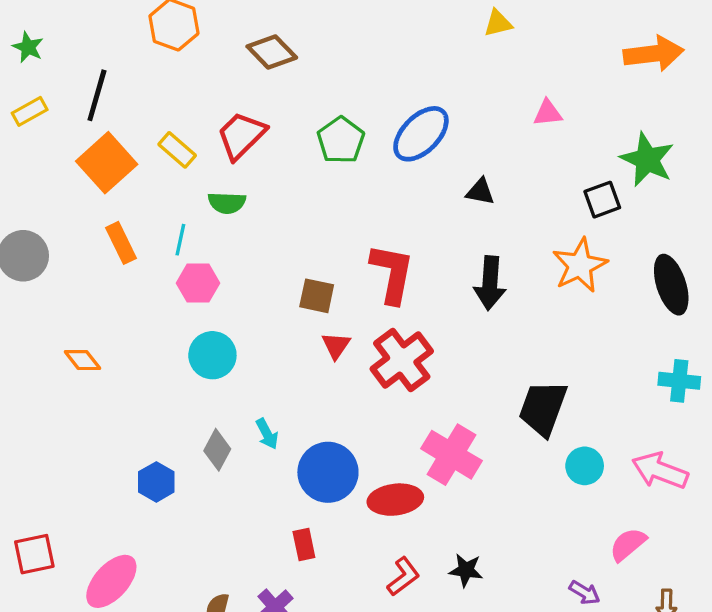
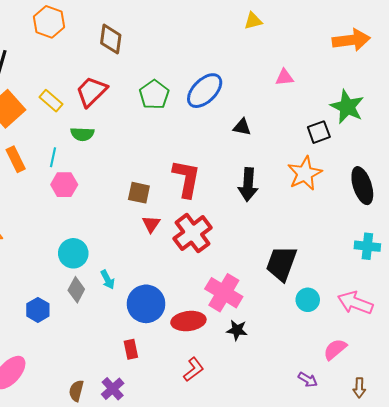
brown diamond: (272, 52) -> (111, 39), turned 52
cyan circle: (212, 355) -> (73, 253), moved
black star: (466, 570) -> (237, 330), moved

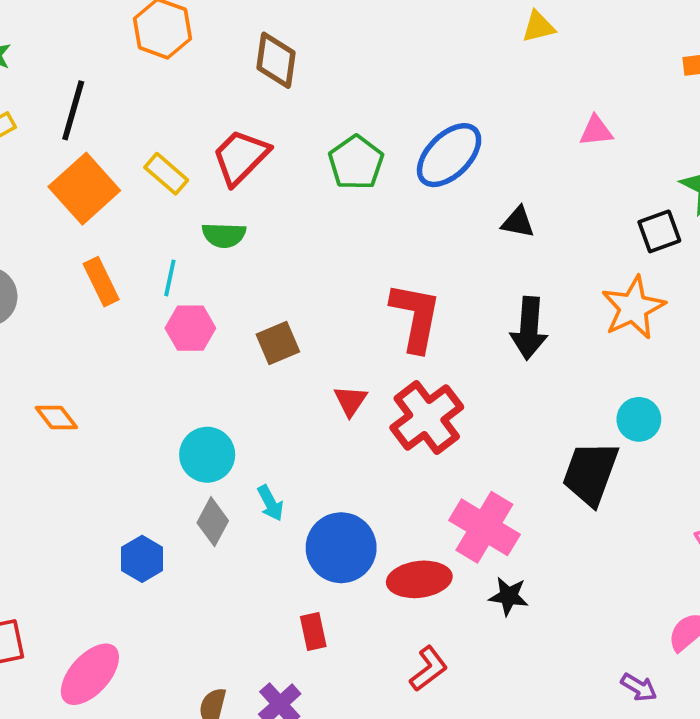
brown square: (139, 193) -> (278, 343), moved, turned -35
cyan circle: (308, 300) -> (639, 419), moved

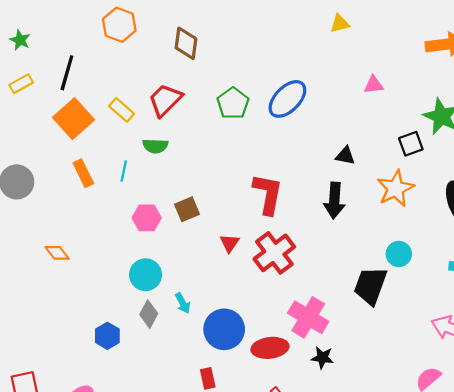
black triangle: (518, 222) -> (345, 156), moved
pink hexagon: (190, 328) -> (147, 218), moved

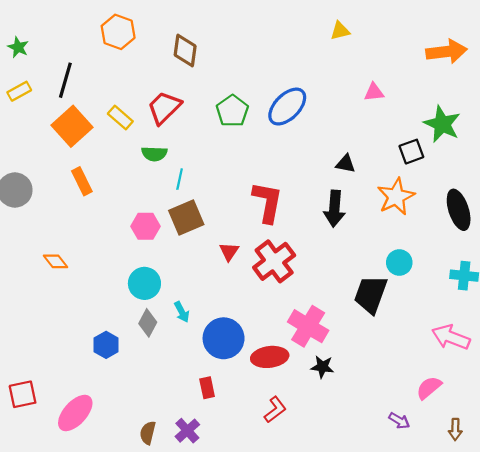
cyan line: (124, 171) -> (180, 179), moved
brown square: (187, 209) -> (186, 217), size x1.4

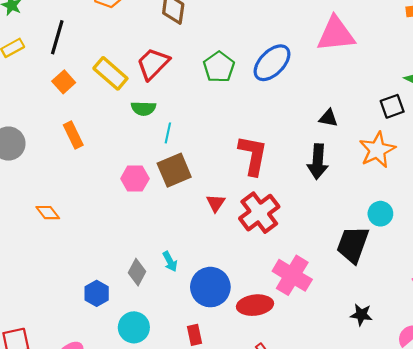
pink triangle: (374, 92) -> (336, 34), moved, size x2.0
yellow rectangle: (120, 118) -> (110, 73), size x1.4
orange square: (72, 126) -> (64, 82), size x0.6
cyan circle: (144, 283) -> (134, 327), moved
black star: (322, 367) -> (361, 315), moved

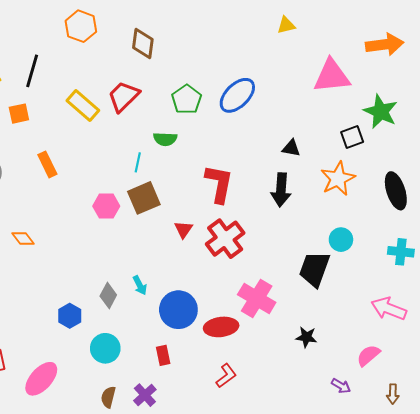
pink triangle: (336, 34) -> (332, 76), moved
orange square: (64, 82) -> (19, 114), moved, turned 30
green semicircle: (143, 108) -> (165, 139), moved
black star: (361, 315) -> (306, 337), moved

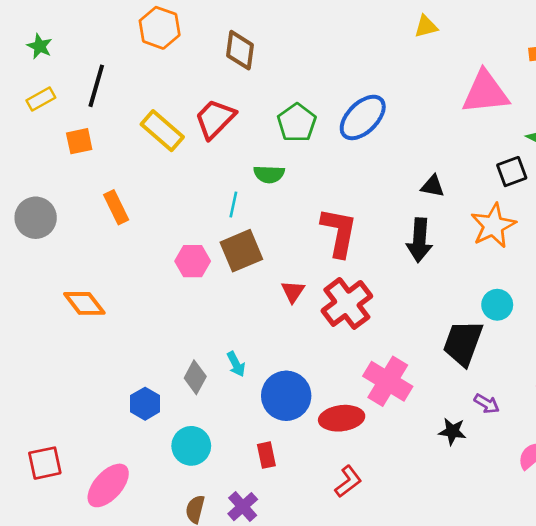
orange diamond: (23, 239) -> (84, 303), size x1.4
purple arrow: (341, 386) -> (487, 404), moved

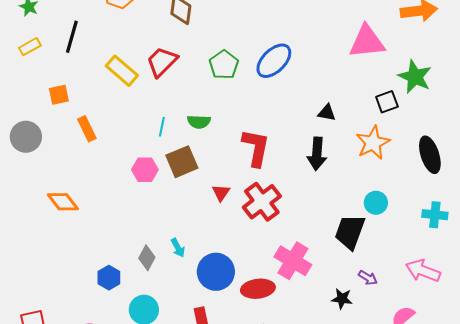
orange square: (79, 141) -> (59, 95), moved
green semicircle: (269, 174) -> (199, 122), moved
cyan line: (233, 205) -> (162, 127), moved

